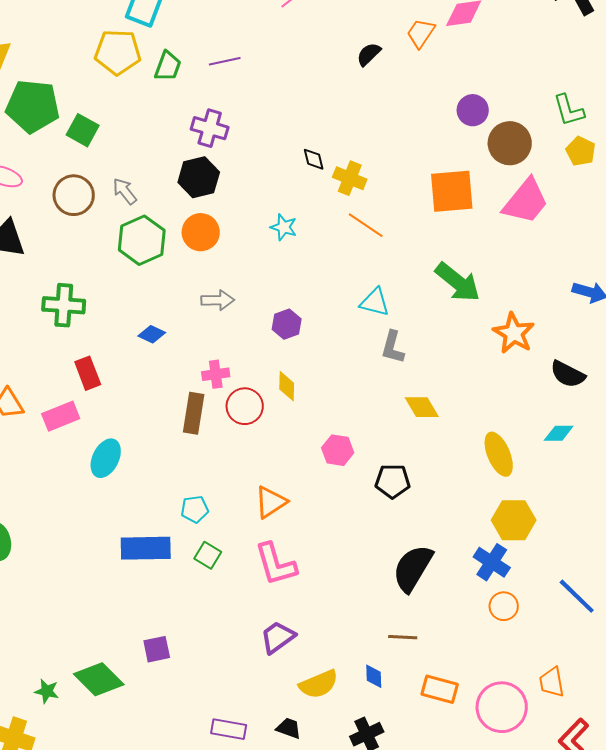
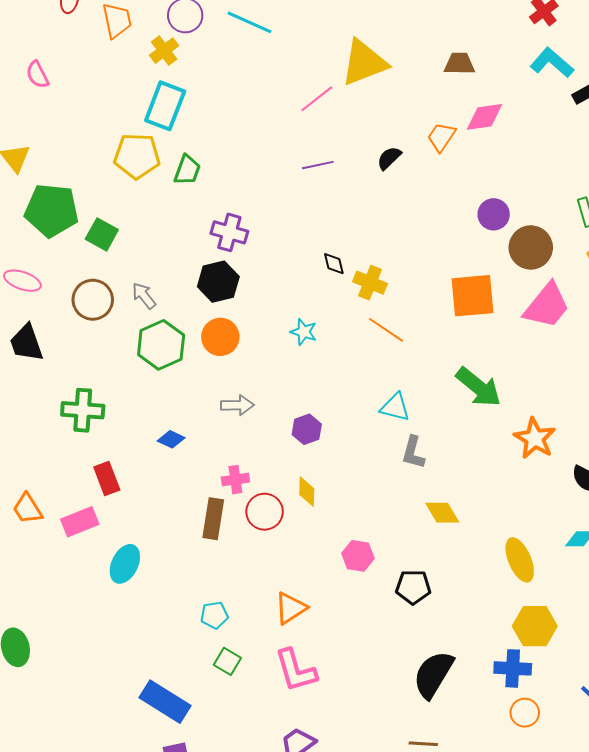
purple line: (225, 61) -> (318, 165), moved
blue rectangle: (146, 548) -> (165, 702), moved, turned 33
blue cross: (492, 562) -> (513, 668), turned -30

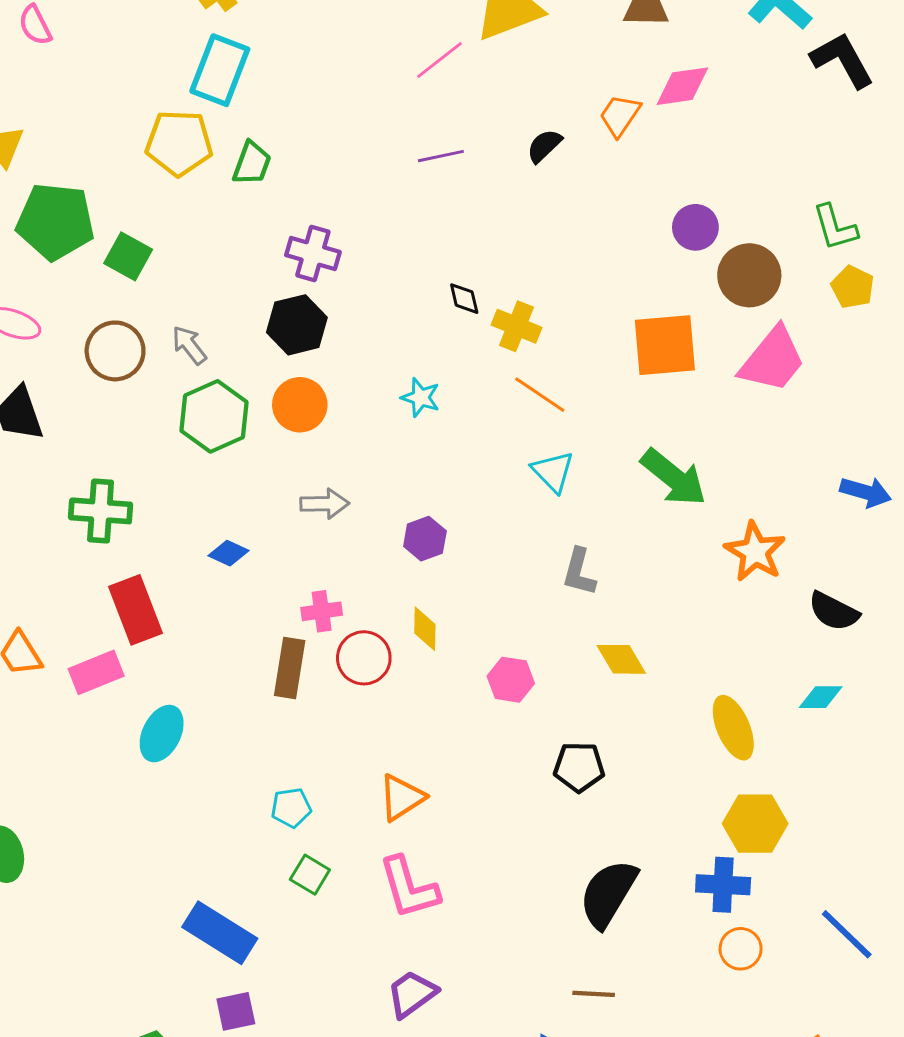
cyan triangle: (395, 407) -> (553, 472), moved, turned 32
red rectangle: (107, 479) -> (135, 610), size x1.4
pink hexagon: (358, 556) -> (511, 680), moved

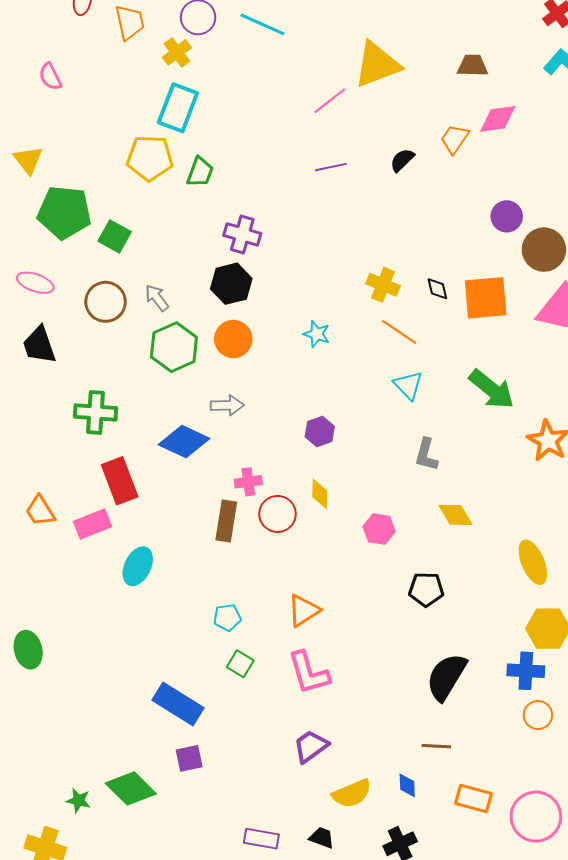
black diamond: (464, 299) -> (437, 289), moved
gray arrow: (325, 504) -> (227, 405), moved
blue diamond: (229, 553) -> (184, 442), size x1.8

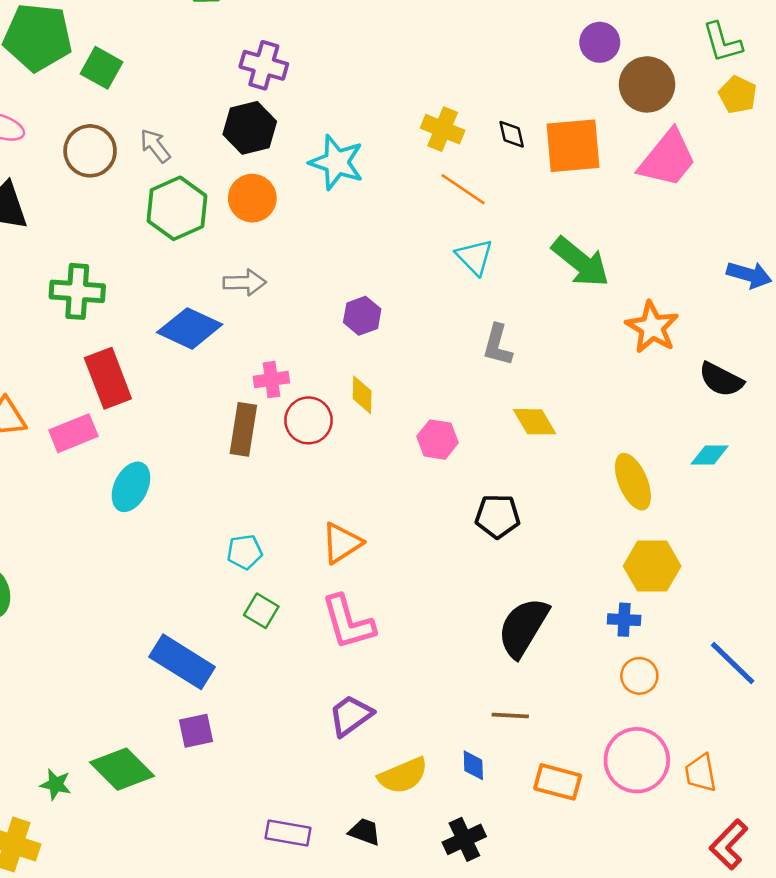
cyan star: (317, 334) -> (337, 162), moved, size x1.6
blue cross: (526, 671) -> (624, 620), size x0.7
pink circle: (536, 817) -> (637, 760), moved

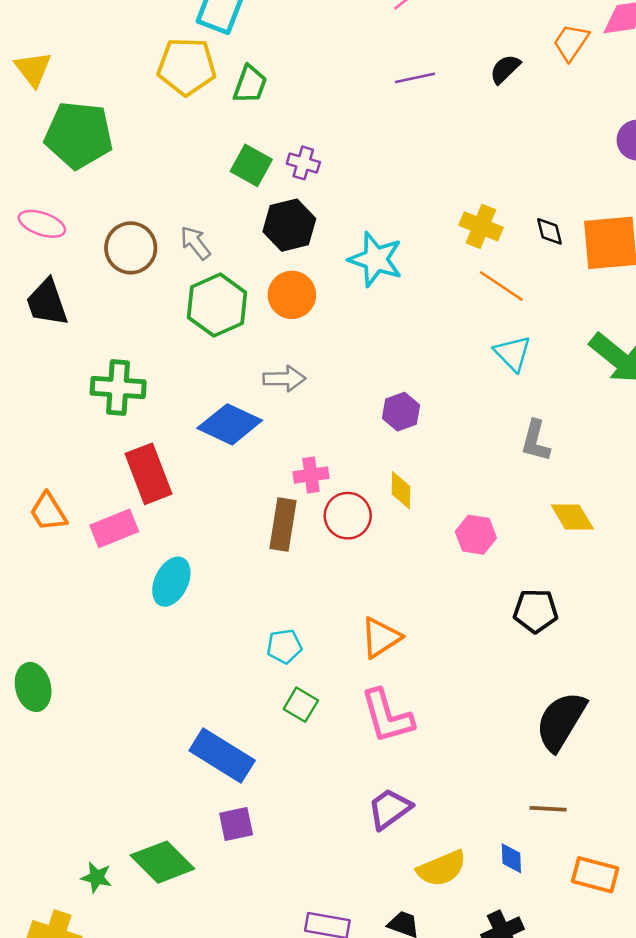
purple cross: (264, 65) -> (303, 163), size x0.7
green square: (102, 68) -> (251, 165), moved

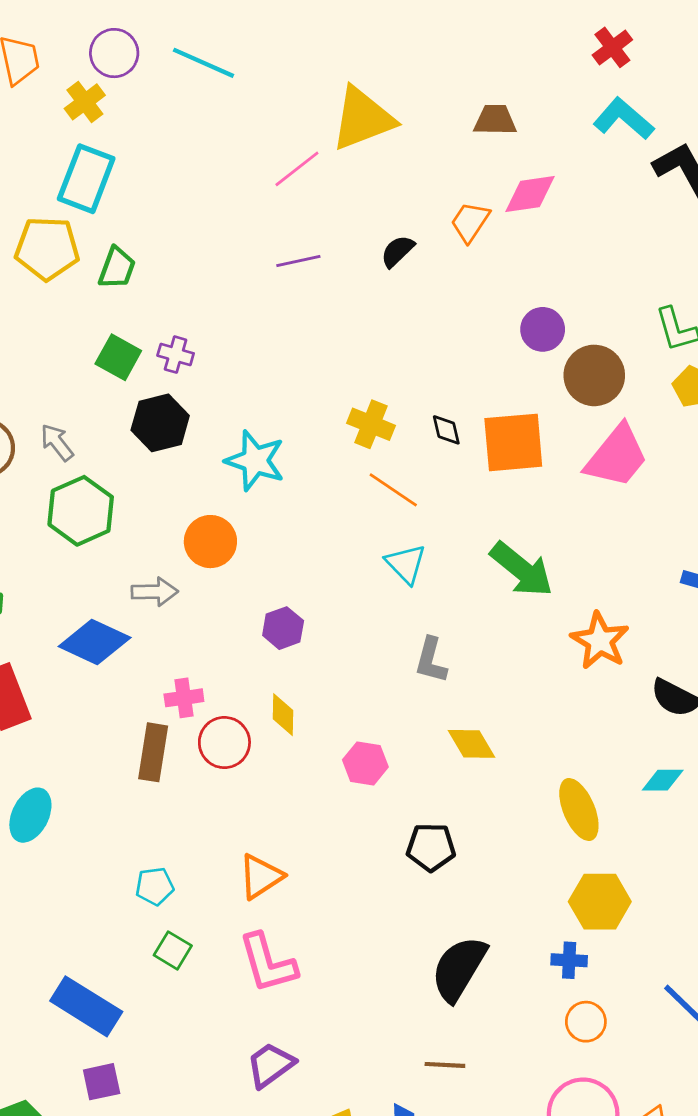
orange circle: (292, 295) -> (210, 542), moved

